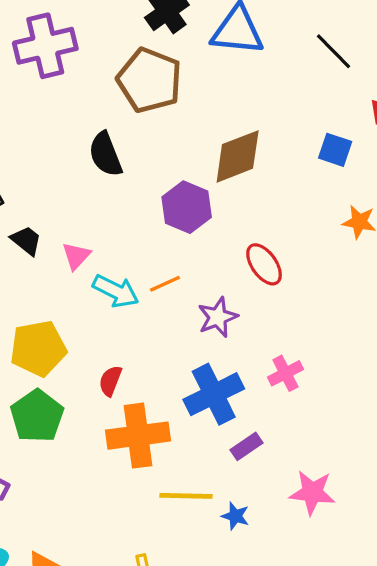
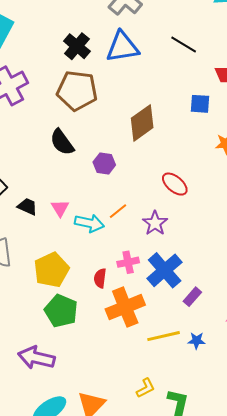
purple hexagon: (187, 207) -> (104, 164), moved, size x0.7
pink cross: (285, 373) -> (128, 262), moved, turned 30

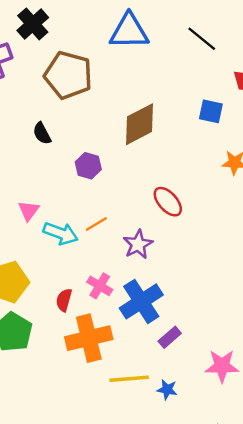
black cross: (77, 46) -> (33, 24), moved
black semicircle: (62, 142) -> (42, 133), size x0.7
pink cross: (128, 262) -> (100, 286), turned 35

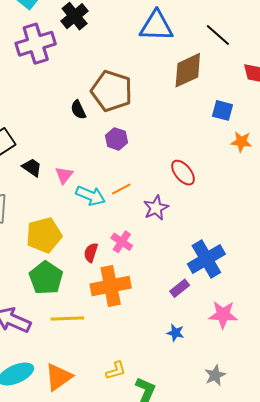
brown pentagon: (68, 75) -> (112, 91), moved
blue square: (211, 111) -> (223, 110), moved
brown diamond: (140, 124) -> (188, 70), moved
blue cross: (141, 301) -> (206, 259), moved
yellow line: (129, 379) -> (67, 318), moved

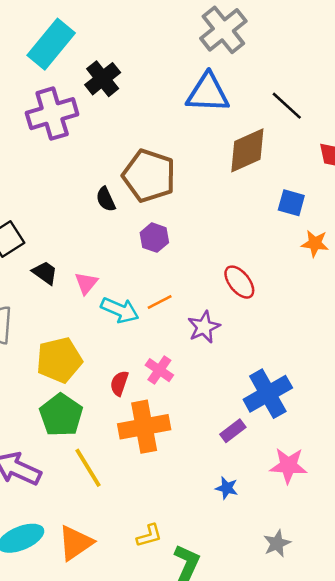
yellow line: (67, 318) -> (88, 468), turned 60

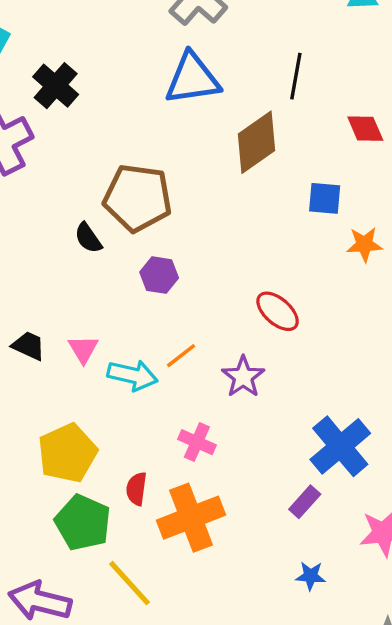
black line: (287, 106) -> (296, 76), turned 68
red semicircle: (119, 383) -> (136, 489), moved

